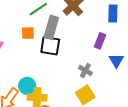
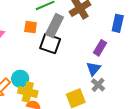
blue triangle: (116, 61) -> (93, 69), moved
gray cross: (85, 71) -> (98, 85), moved

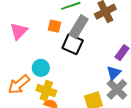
cyan circle: (20, 79) -> (41, 68), moved
gray cross: (98, 85) -> (117, 89), size x1.5

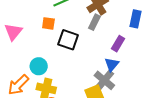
gray rectangle: (79, 27) -> (94, 22), moved, size x0.7
gray cross: (117, 89) -> (104, 80), moved

